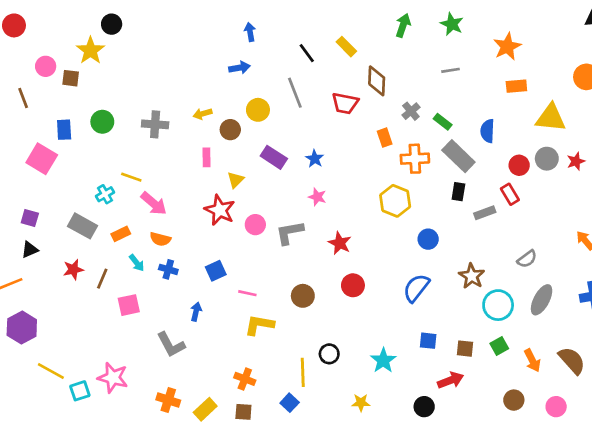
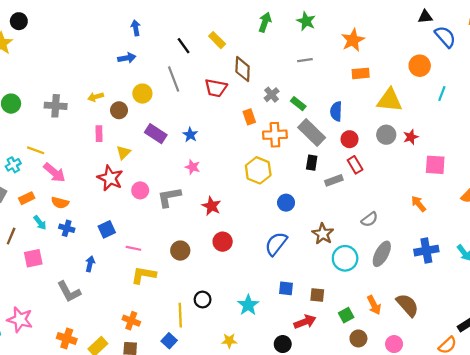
red circle: (519, 165) -> (350, 139), moved
green square: (499, 346) -> (346, 315), moved

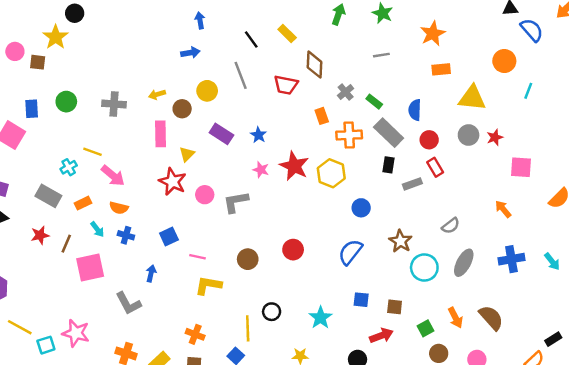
pink rectangle: (99, 134) -> (161, 134), size x1.5
red star: (211, 206) -> (294, 166), moved, size x1.4
pink square: (33, 258) -> (90, 267), size x1.4

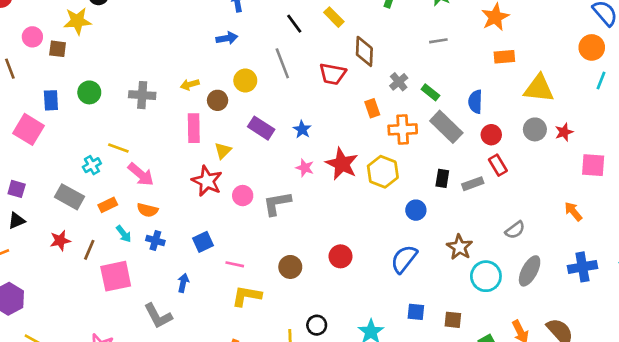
yellow star: (56, 37) -> (77, 21), turned 30
orange circle: (504, 61) -> (592, 47), moved
black rectangle: (389, 165) -> (442, 178), moved

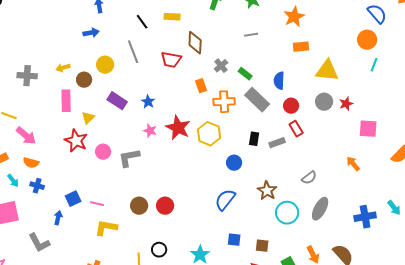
yellow rectangle: (334, 17) -> (172, 17), turned -42
blue square: (203, 242) -> (73, 199), moved
red circle: (341, 256) -> (165, 206), moved
blue cross: (582, 267) -> (365, 217), moved

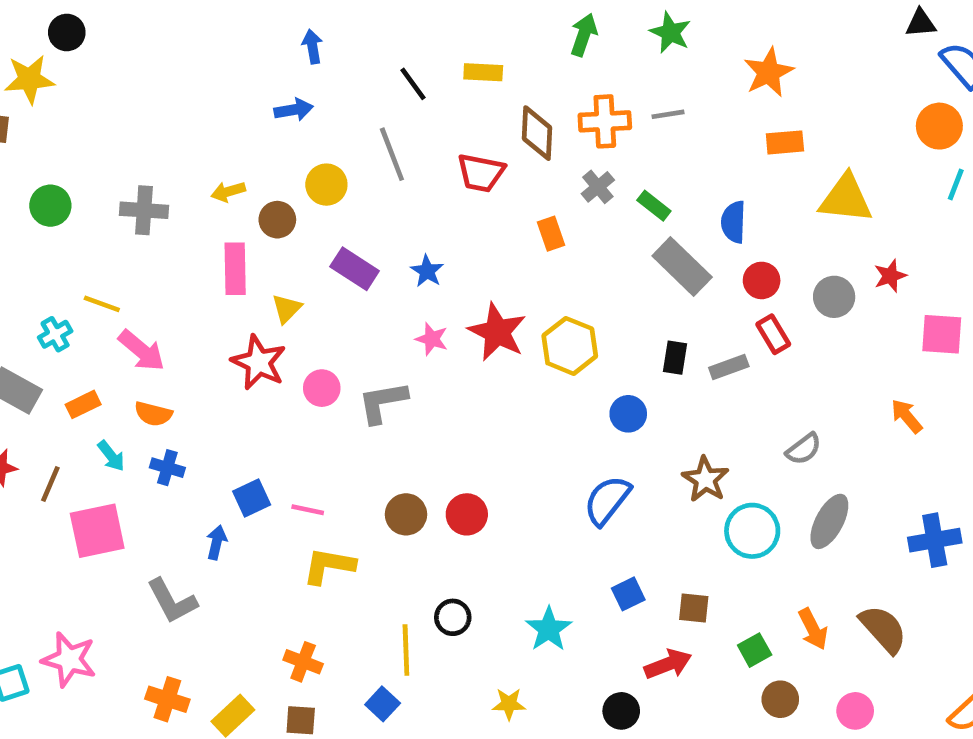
orange cross: (224, 102) -> (605, 121), moved
gray circle: (324, 102) -> (834, 297), moved
blue square: (234, 240) -> (628, 594), turned -32

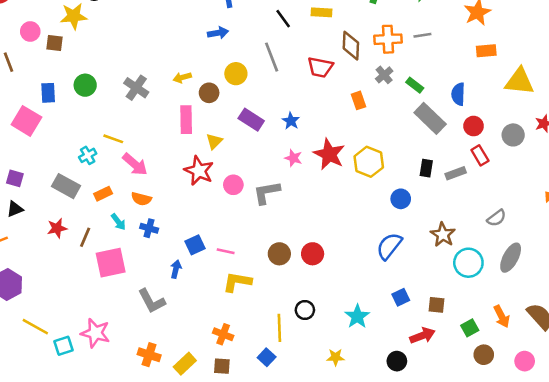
gray cross: (144, 210) -> (136, 88), turned 30

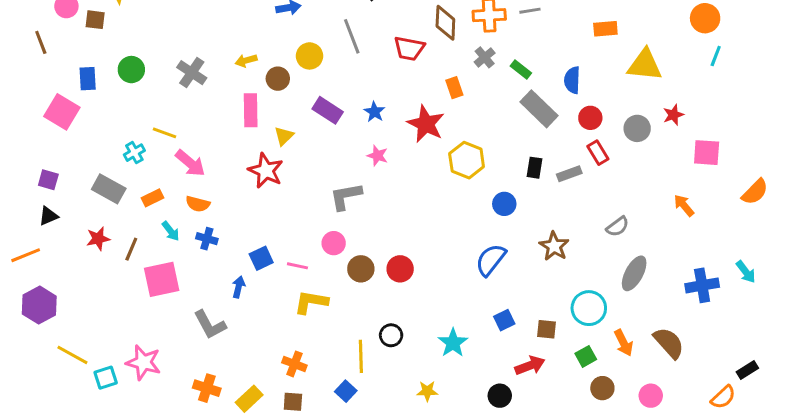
red star: (329, 154) -> (426, 124), moved
pink circle: (233, 185) -> (334, 243), moved
cyan circle: (468, 263) -> (589, 308), moved

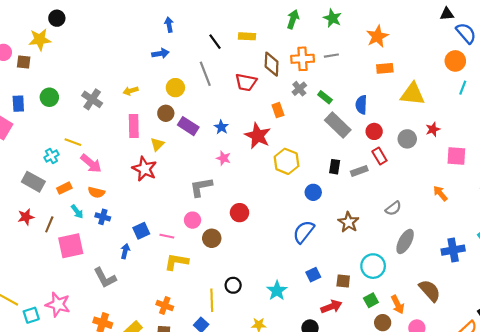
brown circle: (278, 79) -> (166, 113), moved
red circle: (400, 269) -> (240, 213), moved
orange arrow: (624, 343) -> (398, 304), moved

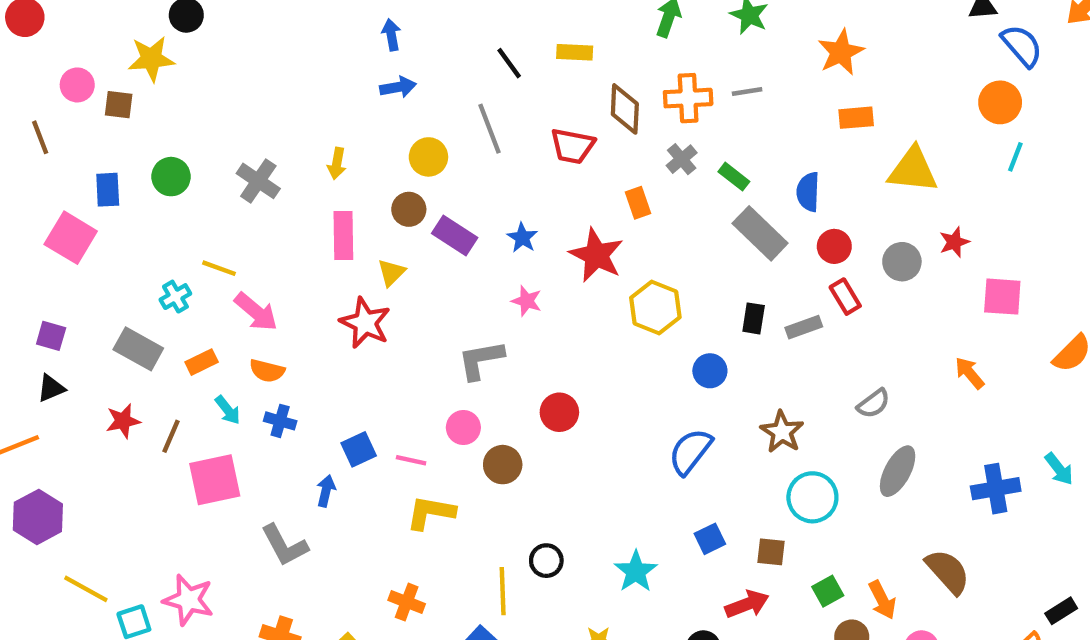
blue arrow: (169, 25) -> (391, 35), moved
yellow arrow: (131, 91) -> (337, 163), turned -64
cyan circle: (373, 266) -> (812, 497), moved

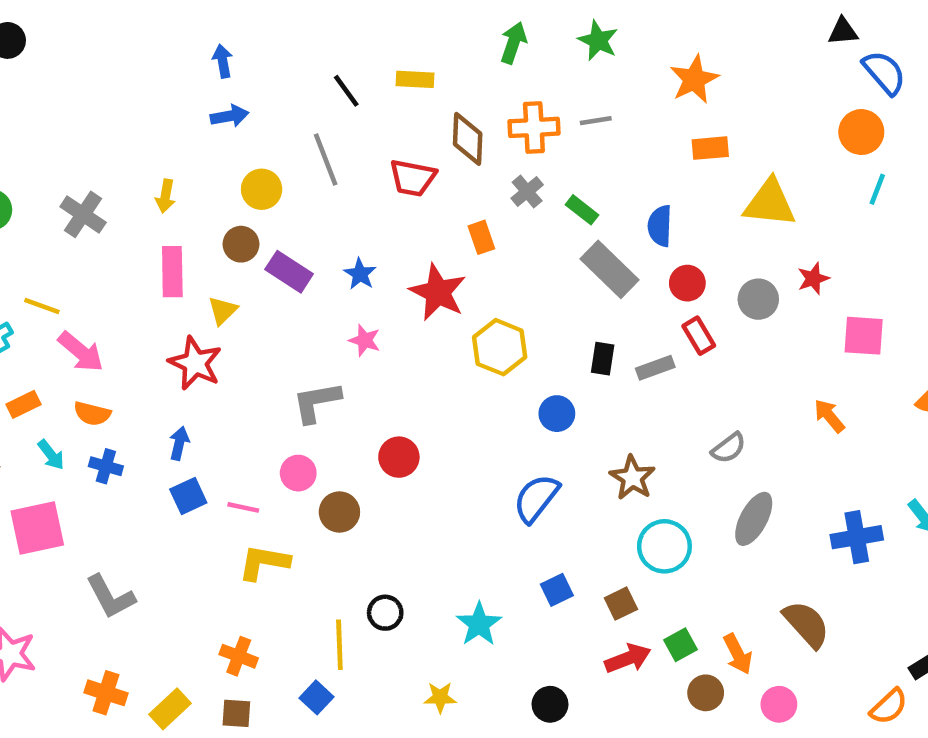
blue arrow: (326, 491) -> (179, 443), moved
brown square: (771, 552) -> (621, 604), turned -32
red arrow: (747, 604) -> (628, 658), moved

